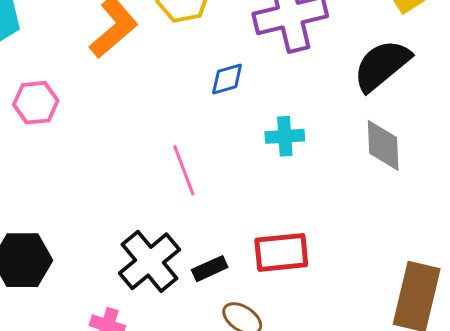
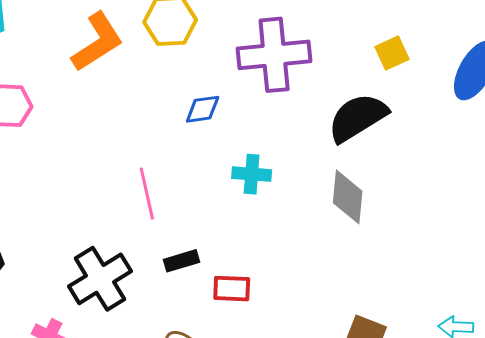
red rectangle: (281, 252) -> (232, 289), size x0.7
black rectangle: (210, 269) -> (181, 261), moved

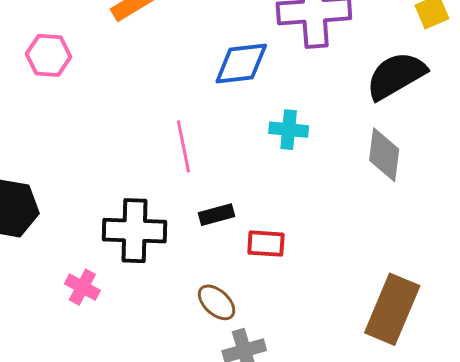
blue diamond: (203, 109) -> (241, 64), size x1.5
black cross: (100, 279) -> (135, 231), turned 32

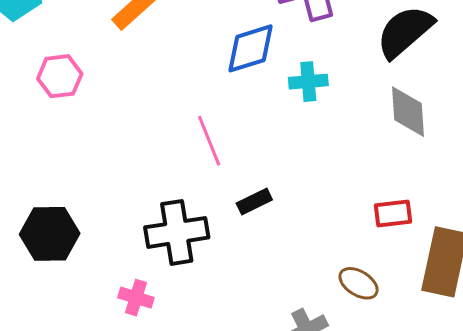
cyan cross: (289, 130) -> (308, 82), moved
red rectangle: (266, 244) -> (393, 213), moved
brown ellipse: (217, 302) -> (359, 283), moved

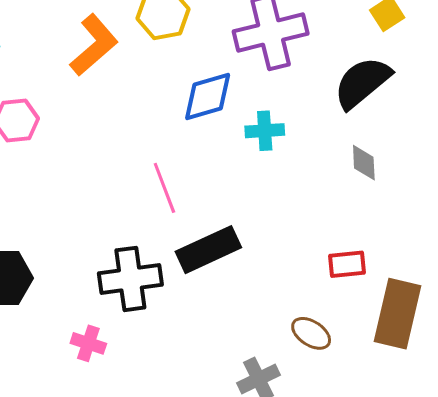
gray diamond: (408, 112) -> (364, 163), size x0.7
black rectangle: (254, 201) -> (208, 250), size x1.8

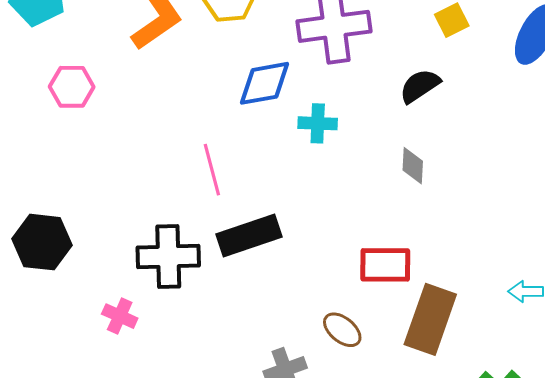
black semicircle: (362, 83) -> (420, 86), size x0.7
red rectangle: (347, 264) -> (385, 265), size x1.4

